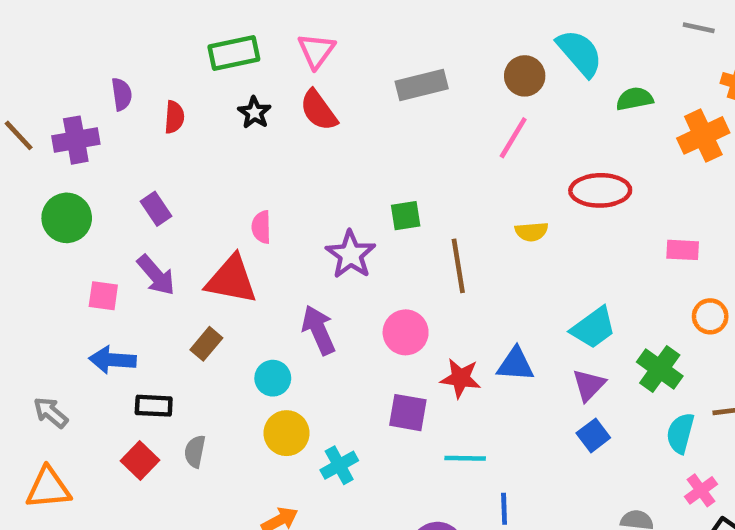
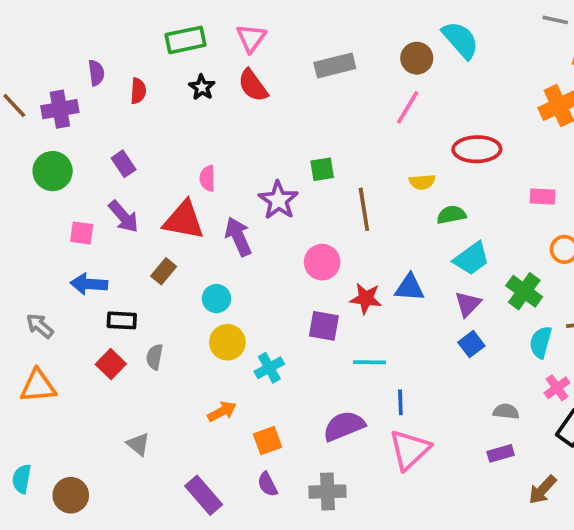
green semicircle: (635, 99) -> (451, 215), moved
purple arrow: (319, 330) -> (238, 237), moved

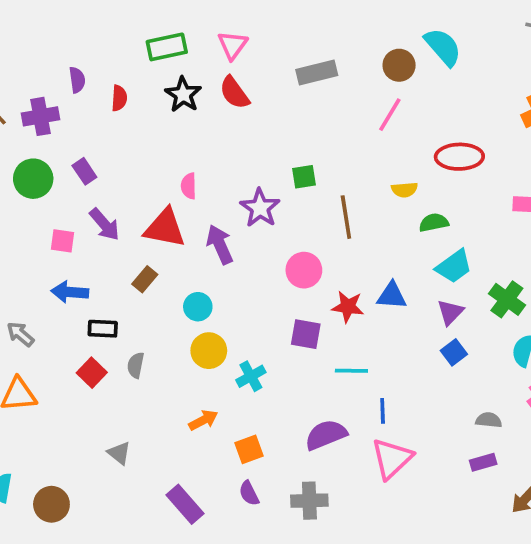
black star: (202, 87) -> (183, 95), size x1.4
purple rectangle: (124, 164) -> (84, 171), moved

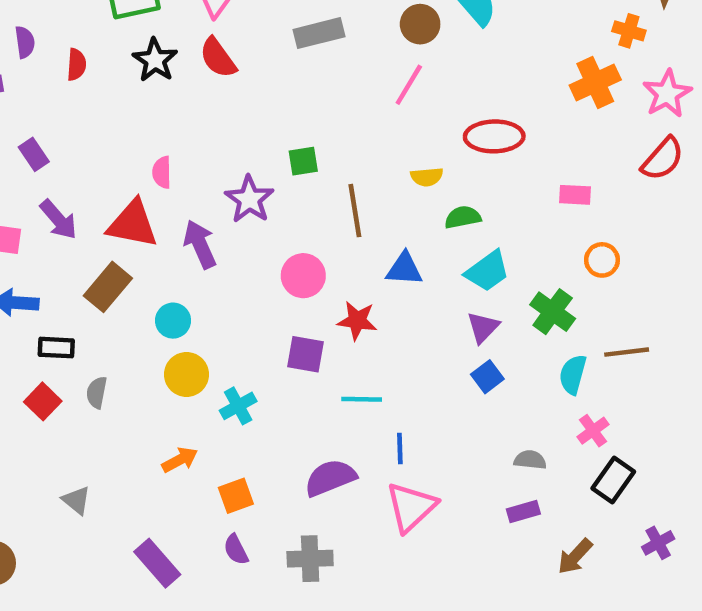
brown rectangle: (145, 279) -> (108, 287), size x1.5
blue triangle: (392, 296) -> (404, 269), moved

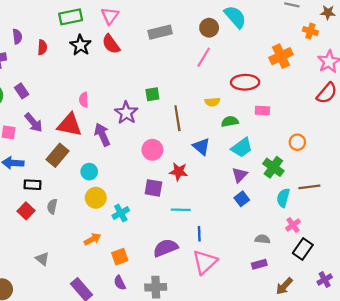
orange cross: (595, 83) -> (281, 56), moved
pink rectangle: (575, 195) -> (262, 111), moved
blue triangle: (404, 269) -> (201, 147), turned 36

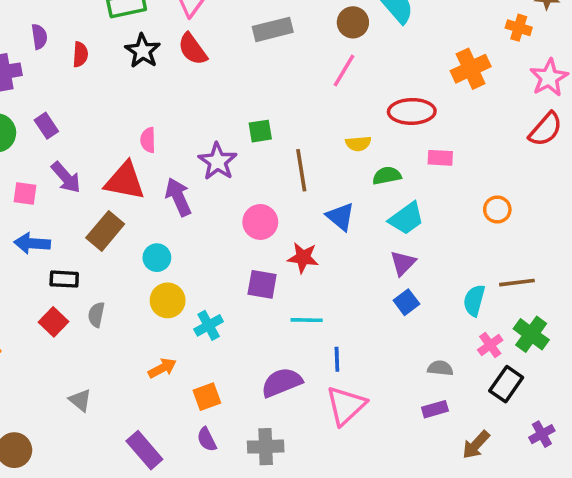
green cross: (273, 167) -> (531, 334), moved

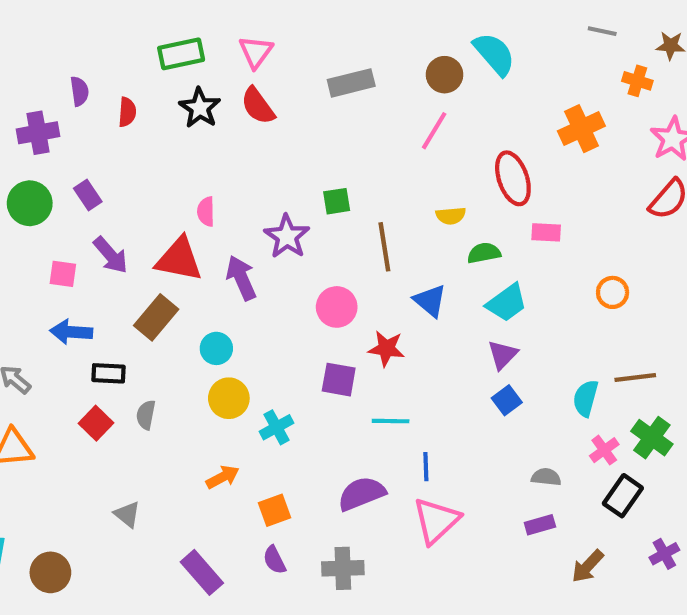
red ellipse: (412, 111) -> (513, 178), turned 72

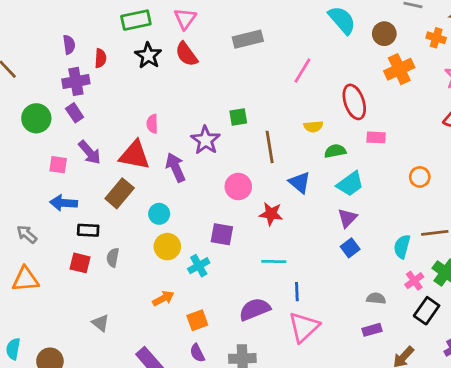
brown circle: (445, 75) -> (384, 34), moved
purple cross: (38, 133) -> (76, 81), moved
purple square: (339, 380) -> (222, 234), moved
red square: (96, 423) -> (80, 263), turned -30

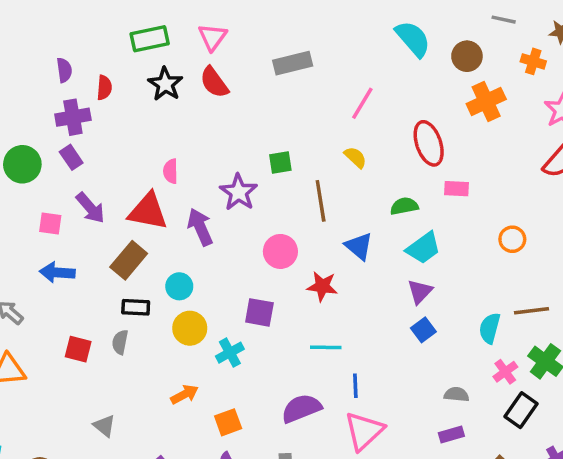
yellow semicircle: (313, 126) -> (355, 157), moved, turned -132
black rectangle: (88, 230) -> (136, 307), moved

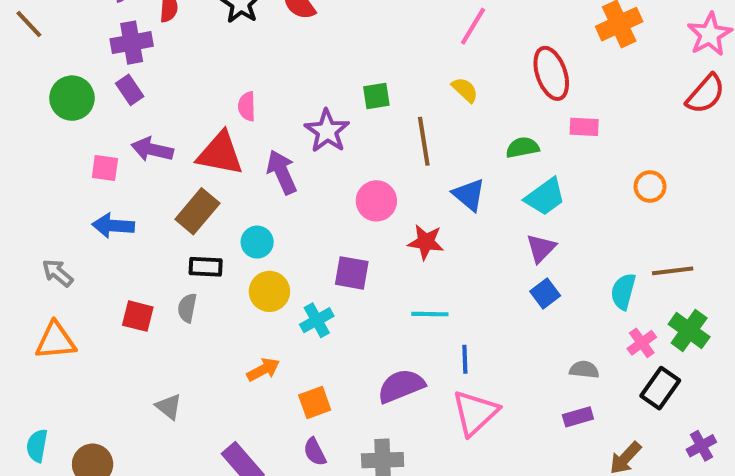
purple arrow: (90, 208) -> (152, 149), turned 144

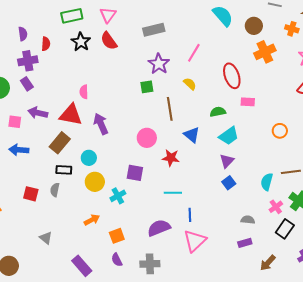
purple star: (327, 131) -> (159, 64), moved

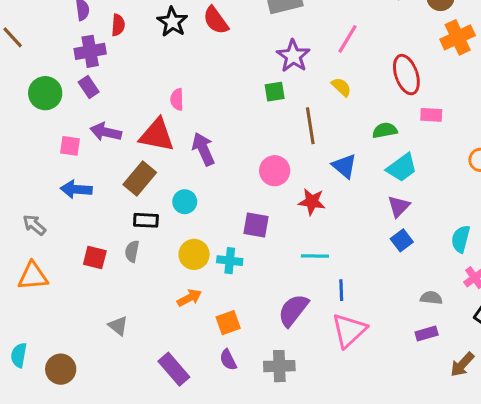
yellow circle: (95, 182) -> (194, 254), moved
cyan cross: (118, 196) -> (230, 261), turned 35
purple semicircle: (159, 228) -> (293, 310), turned -30

